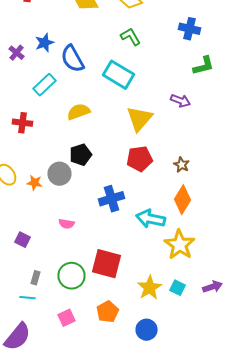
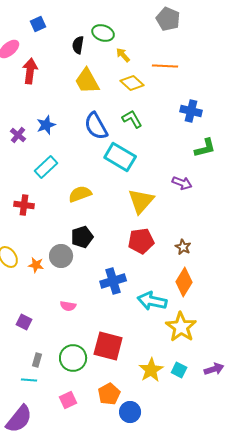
blue semicircle: (72, 59) -> (96, 126), moved
blue circle: (146, 330) -> (130, 412), moved

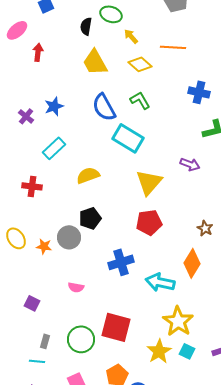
red arrow: (30, 71) -> (38, 52), size x0.7
brown star: (183, 247) -> (205, 228), moved
yellow star: (181, 327) -> (178, 321), moved

